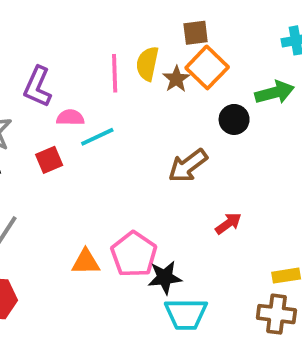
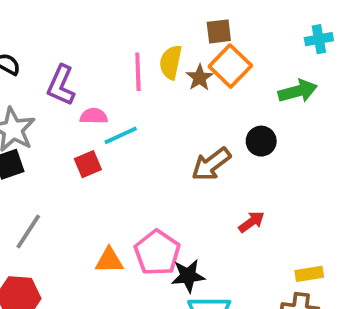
black circle: (234, 119) -> (261, 141), moved
red square: (49, 160) -> (88, 164), moved

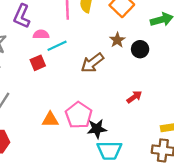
brown star: (200, 78) -> (117, 40), moved
brown arrow: (211, 164) -> (92, 63), moved

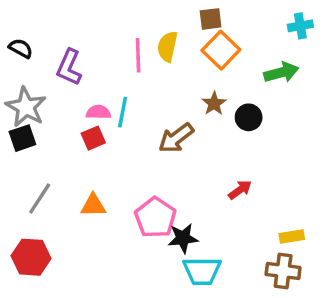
pink semicircle: (41, 34) -> (98, 112), moved
cyan line: (57, 46) -> (123, 112), turned -54
orange triangle: (50, 120) -> (93, 205), moved

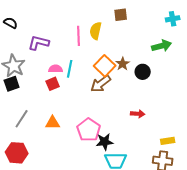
black semicircle: (21, 48) -> (11, 23), moved
orange square: (221, 50) -> (105, 66), moved
purple L-shape: (69, 67) -> (39, 43), turned 80
red arrow: (240, 190) -> (138, 114), turned 40

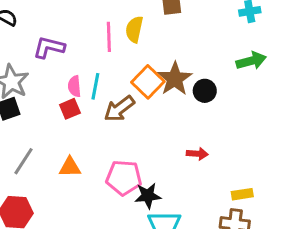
green arrow: (162, 46) -> (251, 61), moved
brown star: (123, 64) -> (175, 79), size x1.6
pink semicircle: (56, 69) -> (74, 86), turned -96
brown arrow: (101, 84) -> (119, 109), moved
pink pentagon: (89, 130) -> (124, 178), turned -30

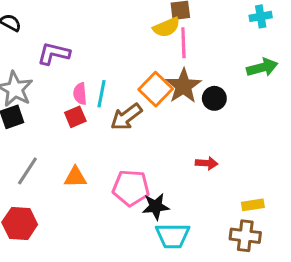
yellow semicircle: (134, 29) -> (166, 27), moved, turned -125
pink line: (109, 37) -> (183, 43), moved

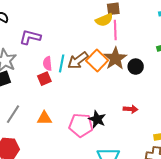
brown arrow: (126, 117) -> (78, 60), moved
black star: (156, 206) -> (97, 119), moved, turned 30

